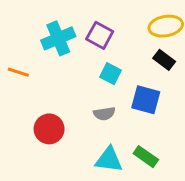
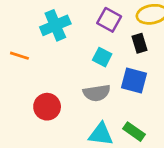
purple square: (100, 35) -> (109, 20), moved
black rectangle: (164, 60) -> (139, 43), moved, turned 36
gray semicircle: (104, 114) -> (97, 93), size x1.4

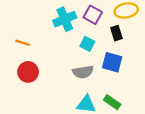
cyan cross: (55, 25) -> (65, 19), moved
red circle: (47, 107) -> (28, 72), moved

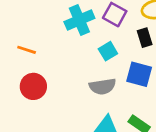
cyan square: (87, 44) -> (108, 51), turned 32

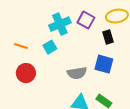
cyan square: (108, 51) -> (50, 47), moved

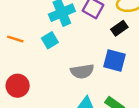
black rectangle: (108, 37) -> (119, 28), turned 72
red circle: (26, 73) -> (18, 86), moved

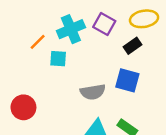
orange line: (15, 39) -> (38, 42), moved, turned -63
cyan square: (50, 40) -> (58, 59), turned 35

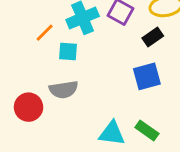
blue square: (127, 80) -> (147, 76), turned -30
gray semicircle: (93, 92) -> (64, 90), moved

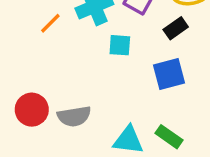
cyan square: (68, 52) -> (120, 45), moved
gray semicircle: (64, 90) -> (74, 116), moved

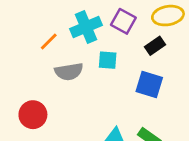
blue square: (169, 74) -> (149, 85), turned 32
gray semicircle: (74, 116) -> (69, 72), moved

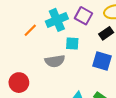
gray semicircle: (69, 72) -> (55, 61), moved

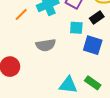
cyan square: (72, 44) -> (76, 28), moved

